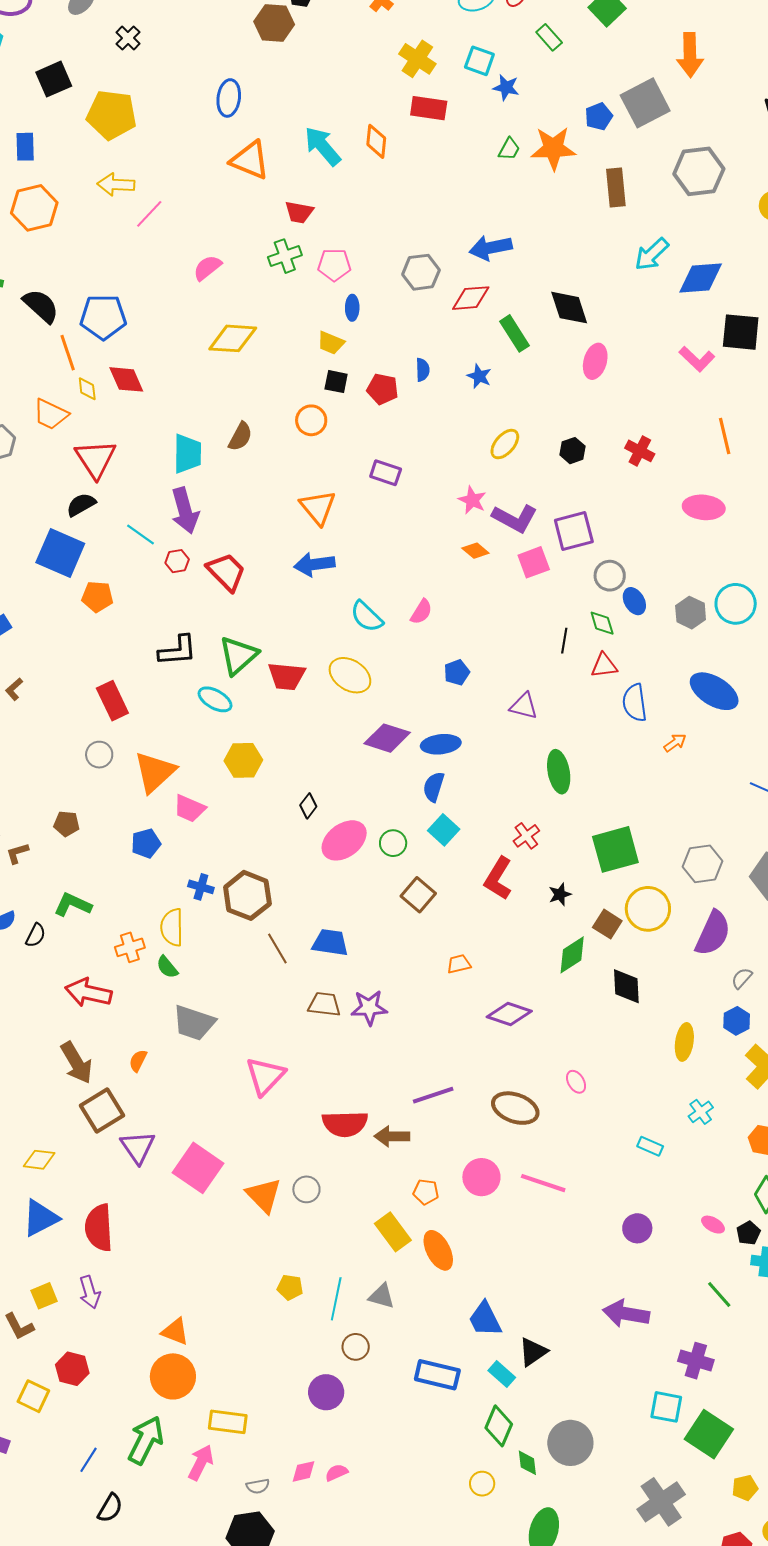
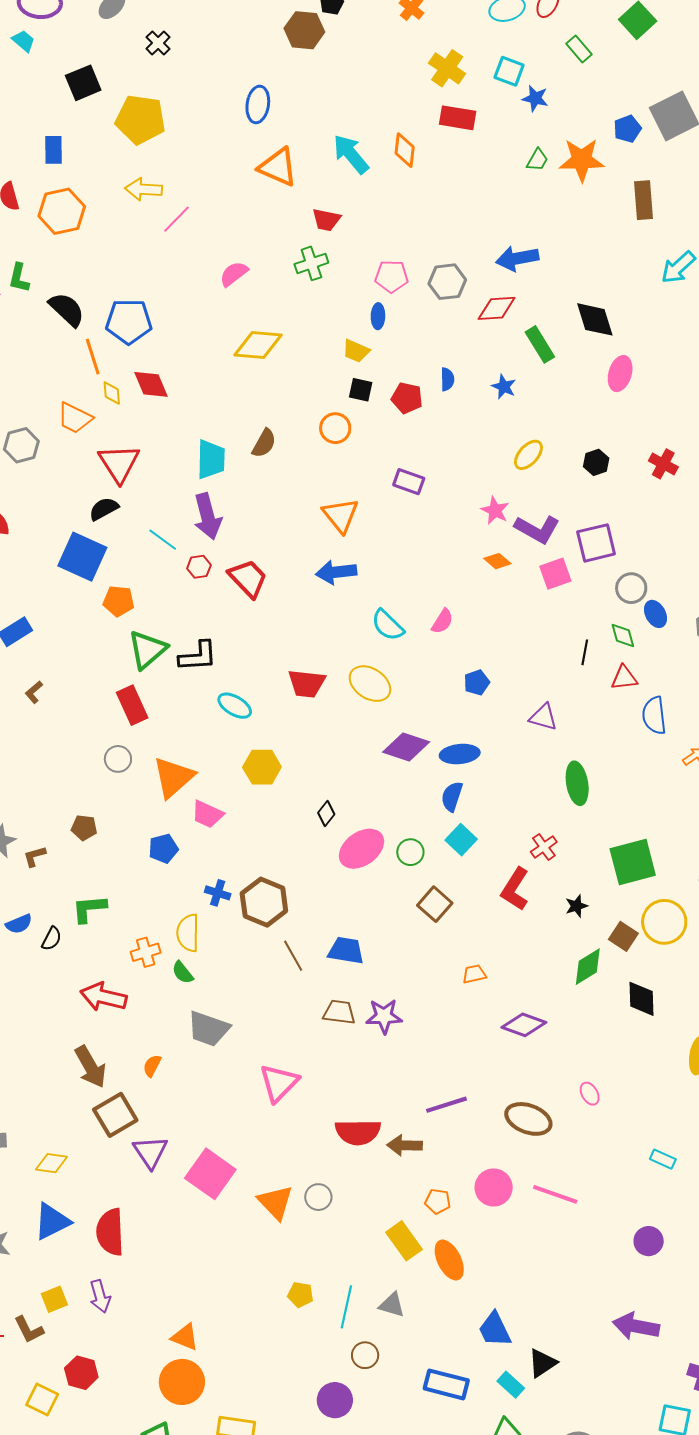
pink pentagon: (334, 265) -> (391, 276), moved
green triangle: (238, 655) -> (147, 650), moved
green L-shape: (73, 905) -> (89, 909), turned -30

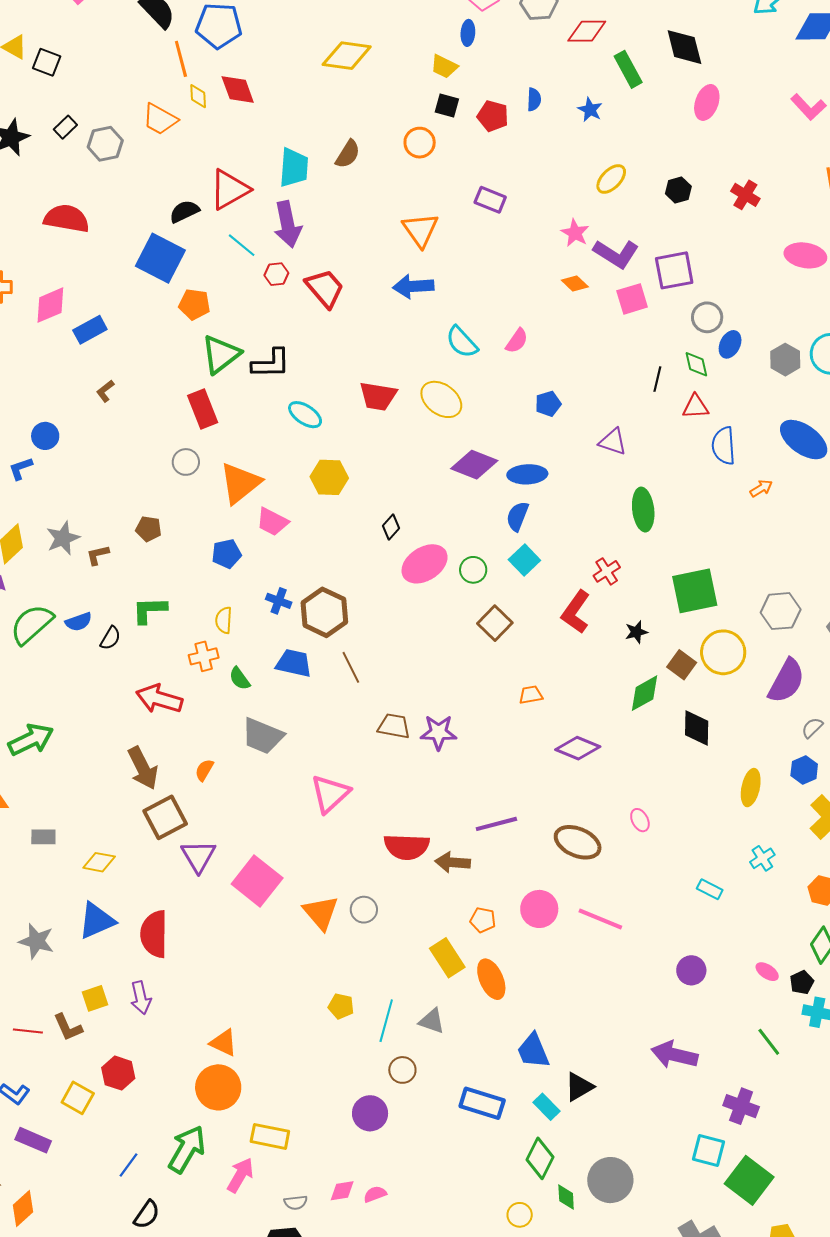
red triangle: (119, 463) -> (229, 189), moved, turned 30
blue ellipse: (655, 614) -> (730, 344), turned 52
yellow semicircle: (188, 933) -> (224, 620), moved, size x0.7
blue trapezoid: (346, 951) -> (294, 663), moved

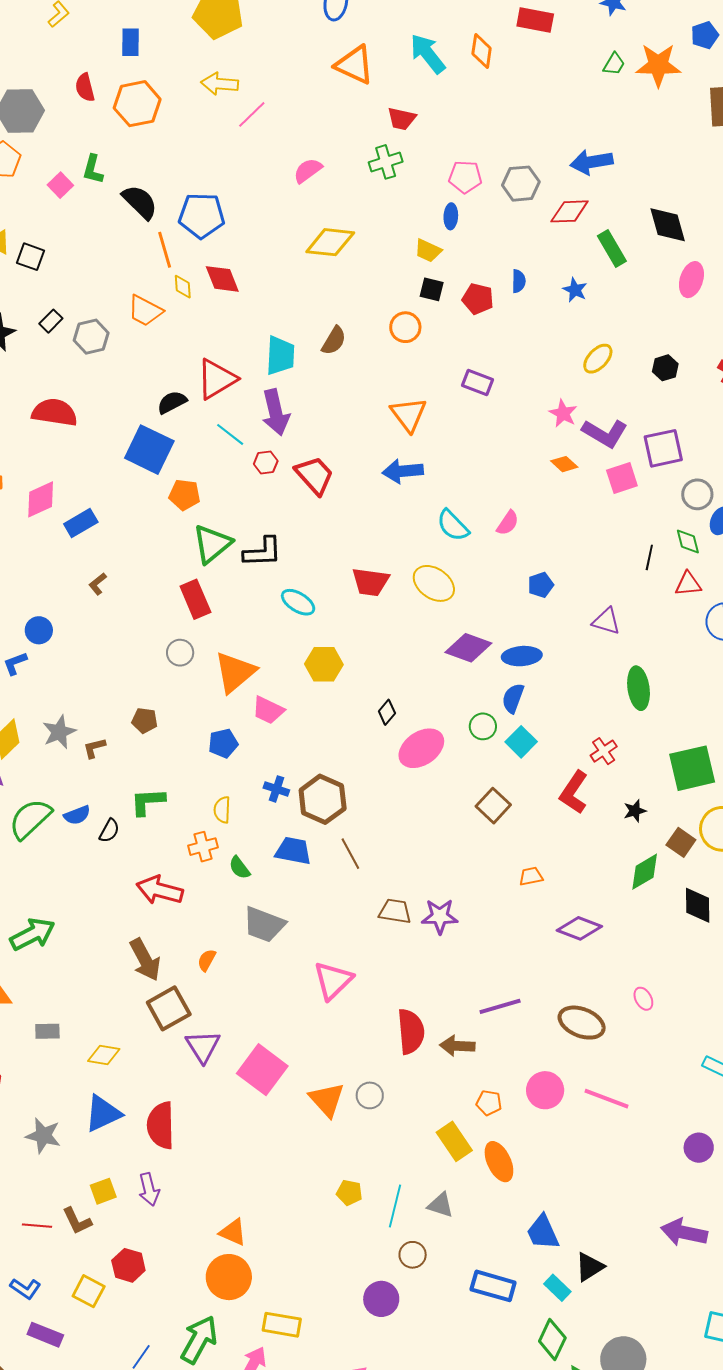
green circle: (473, 570) -> (483, 726), moved
red semicircle: (407, 847) -> (411, 1031), turned -96

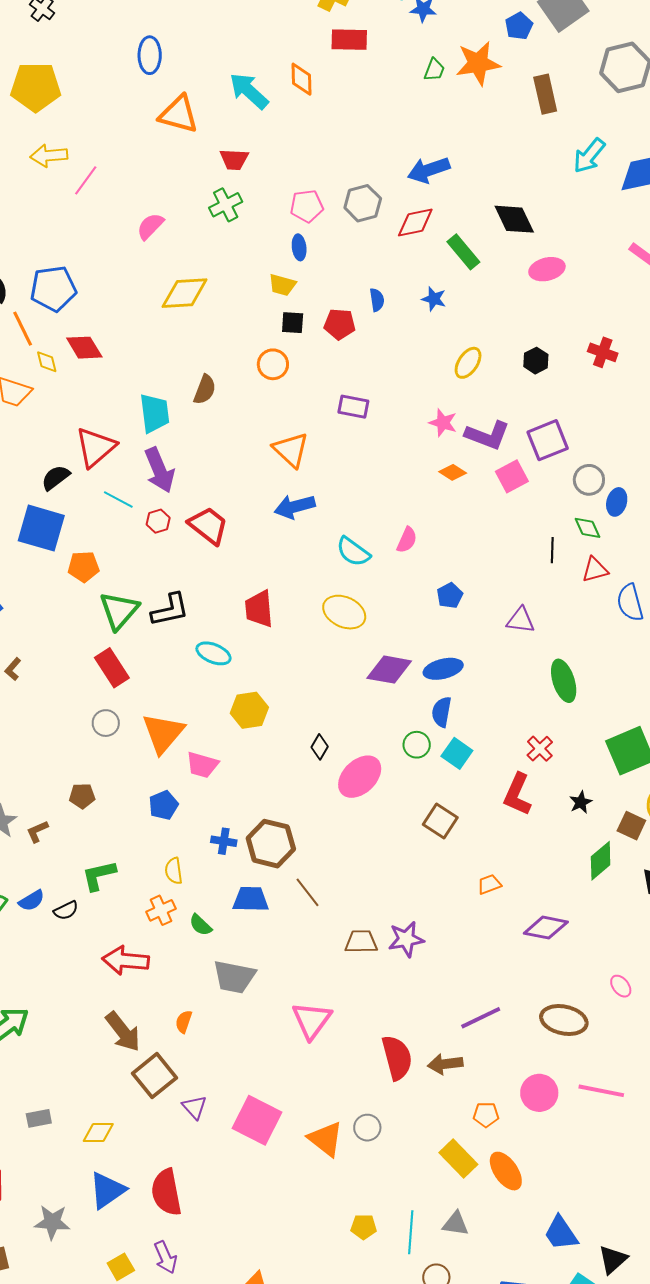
pink ellipse: (691, 280) -> (547, 269), turned 68
red trapezoid: (370, 582) -> (259, 609), moved, turned 87
black semicircle: (109, 831) -> (66, 910), turned 45
purple triangle: (203, 1046) -> (195, 1107), size x0.7

